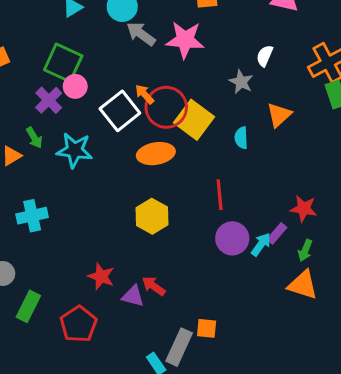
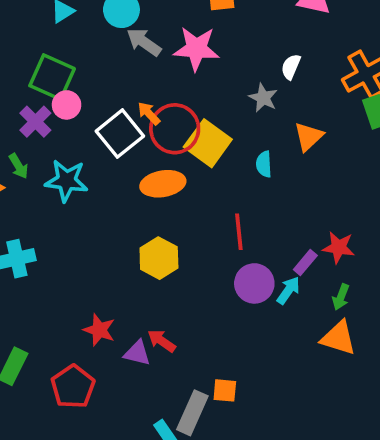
purple rectangle: (277, 233) -> (305, 263), moved

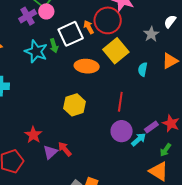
red circle: (175, 129) -> (108, 20), moved
green arrow: (19, 166) -> (54, 46), moved
purple triangle: (137, 353) -> (50, 152), turned 49

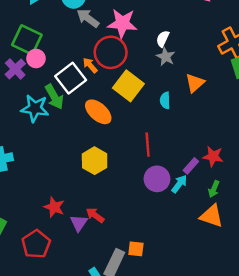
white semicircle: (170, 21) -> (163, 39), moved
green arrow: (54, 46) -> (54, 97), size x1.5
orange ellipse: (87, 66) -> (98, 112), turned 50

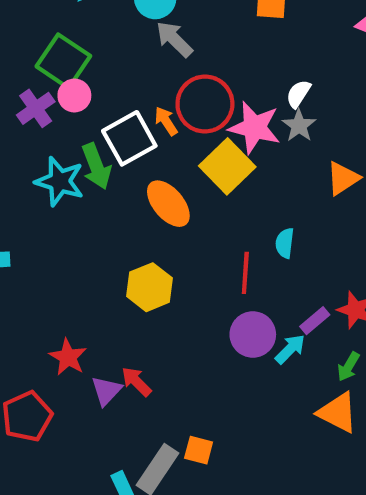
pink star: (122, 23) -> (254, 128), moved
cyan semicircle: (165, 100) -> (285, 243), moved

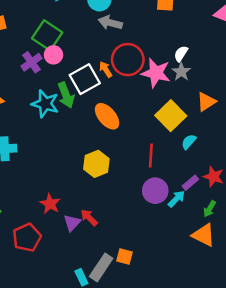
gray arrow: (174, 39) -> (110, 23), turned -30
yellow square: (227, 166) -> (171, 116), moved
cyan semicircle: (285, 243) -> (189, 142), moved, turned 35

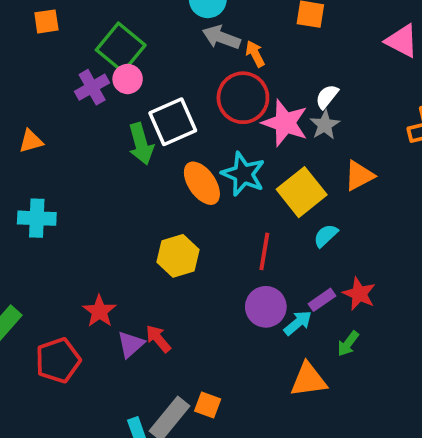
orange arrow: (106, 69) -> (255, 54), moved
cyan star: (45, 104) -> (243, 174), moved
orange triangle: (204, 235) -> (309, 380), moved, turned -40

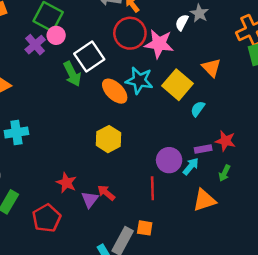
gray star: (325, 125) -> (199, 13), moved
orange triangle: (359, 176) -> (211, 68), turned -36
red line: (264, 251) -> (152, 188), moved
purple rectangle: (322, 300) -> (203, 149), turned 35

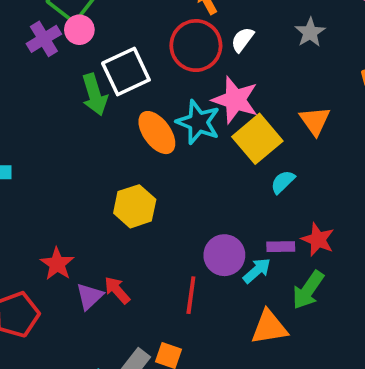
white semicircle: (182, 22) -> (242, 40), moved
pink star: (159, 44) -> (235, 100), moved
green arrow: (224, 173) -> (308, 290), size x1.5

